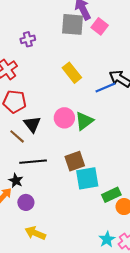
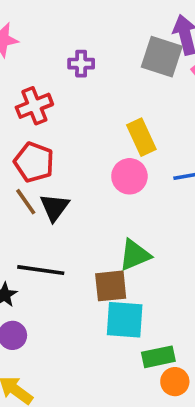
pink circle: (64, 118) -> (129, 176), moved
green triangle: (84, 121) -> (135, 255), moved
brown line: (17, 136) -> (26, 202), moved

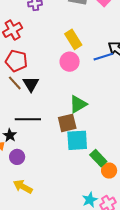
green rectangle: (158, 357) -> (98, 158), turned 66

